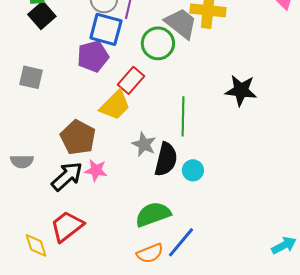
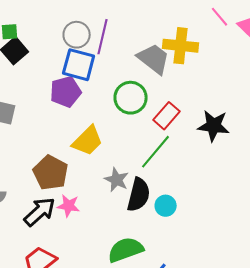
green circle: (158, 43) -> (131, 98), moved
red rectangle: (131, 80) -> (167, 116), moved
green line: (183, 116) -> (156, 152), turned 39

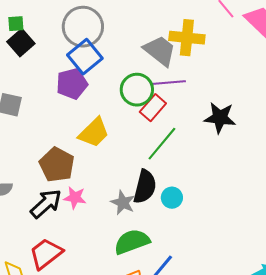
gray circle: (77, 35) -> (83, 27), size x1.5
purple line: (103, 37) -> (168, 83), moved, turned 72
blue square: (79, 65) -> (85, 57), turned 36
red rectangle: (167, 116) -> (153, 108), moved
gray star: (117, 180) -> (123, 203), moved

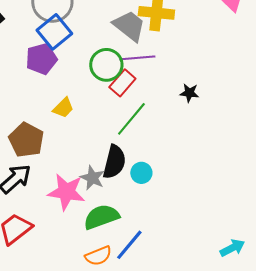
black star: (220, 118) -> (189, 93), size x0.6
yellow trapezoid: (94, 133) -> (63, 108), size x0.7
pink star: (75, 198) -> (66, 192), moved, size x1.6

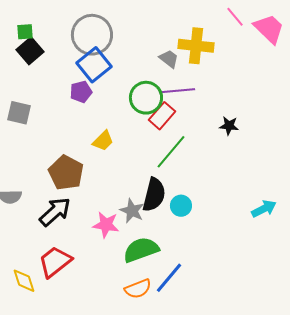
gray trapezoid: (129, 26) -> (169, 59), size x0.6
purple pentagon: (41, 59) -> (81, 92), size x0.7
pink star: (66, 192) -> (106, 225), size x0.7
cyan arrow: (232, 248) -> (264, 209), moved

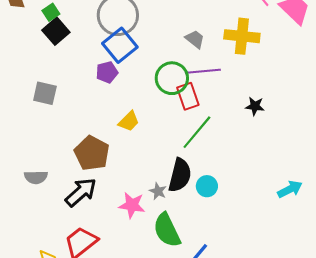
green square: (25, 32) -> (51, 12), turned -30
yellow cross: (196, 46) -> (242, 36), moved
red rectangle: (162, 116) -> (188, 96), turned -60
gray star: (132, 211) -> (158, 191), size x0.7
green semicircle: (141, 250) -> (167, 230), turned -96

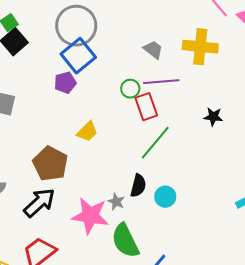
green circle: (172, 78) -> (130, 89), size x0.6
black semicircle: (180, 175) -> (138, 186), size x0.7
pink star: (132, 205) -> (90, 216), size x1.4

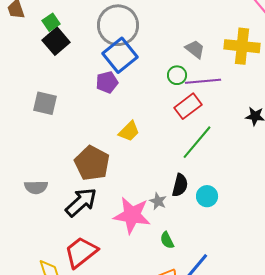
green circle: (130, 89) -> (177, 75), moved
red rectangle: (146, 107) -> (188, 106), turned 72
green semicircle: (125, 241) -> (167, 240), size x0.5

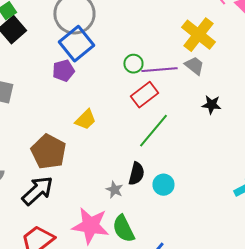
yellow cross: (242, 46) -> (198, 35), turned 32
gray trapezoid: (195, 49) -> (194, 66), moved
pink star: (132, 215) -> (90, 226), moved
green semicircle: (167, 240) -> (123, 229), size x1.6

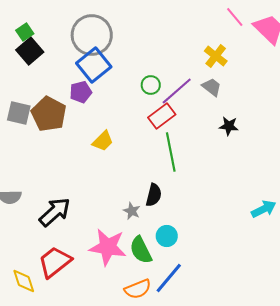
yellow cross: (198, 35) -> (216, 56), size x0.7
purple line: (159, 70) -> (177, 91), turned -36
green line: (153, 131) -> (171, 152), turned -51
brown pentagon: (48, 152) -> (49, 114), moved
cyan circle: (163, 185) -> (167, 236), moved

